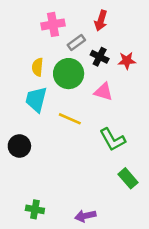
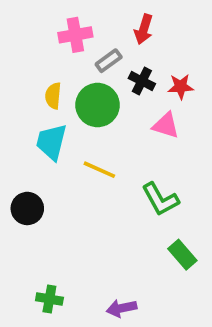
pink triangle: (103, 92) -> (166, 125), moved

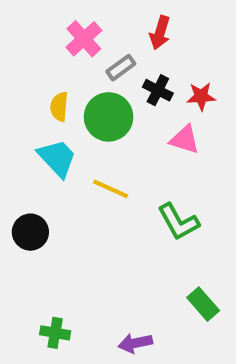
pink cross: (75, 35) -> (84, 39), turned -32
cyan trapezoid: (51, 142) -> (57, 158), turned 123
green rectangle: (182, 255) -> (203, 304), moved

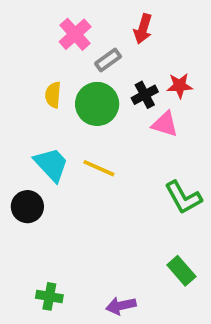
black cross: (158, 90) -> (145, 95), moved, turned 35
cyan trapezoid: (57, 158) -> (51, 164), moved
green L-shape: (178, 222) -> (183, 197), moved

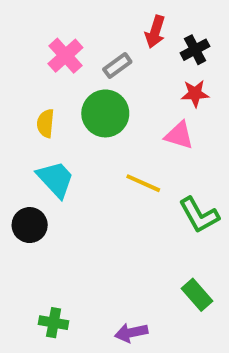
pink cross: (75, 34) -> (65, 56), moved
yellow semicircle: (53, 95) -> (46, 123), moved
black cross: (145, 95) -> (195, 50), moved
yellow line: (99, 168) -> (143, 183), moved

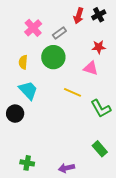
black cross: (195, 50) -> (99, 15), moved

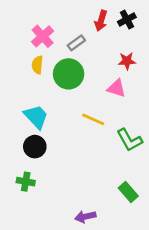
yellow semicircle: (23, 62) -> (37, 65), moved
black circle: (15, 114) -> (35, 147), moved
green cross: (27, 163) -> (26, 182), moved

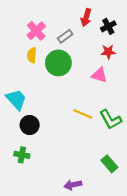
black cross: (127, 19) -> (108, 26), moved
cyan trapezoid: (36, 117) -> (16, 99), moved
yellow line: (93, 119) -> (83, 114), moved

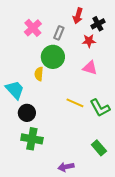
gray rectangle: (65, 36) -> (59, 33), turned -32
red star: (108, 52) -> (89, 41), moved
yellow semicircle: (32, 55) -> (39, 74), moved
green cross: (22, 155) -> (32, 139), moved, size x1.5

